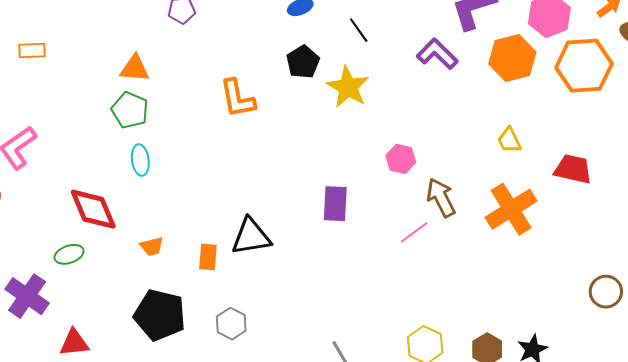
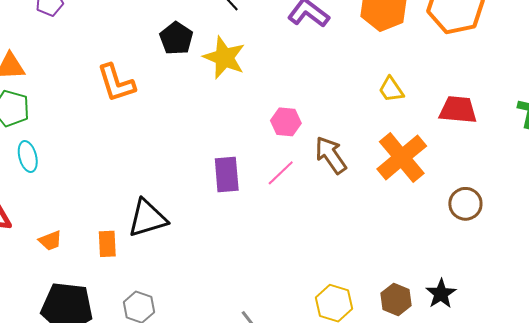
pink line: (414, 232) -> (281, 173), moved
brown circle: (606, 292) -> (465, 204), moved

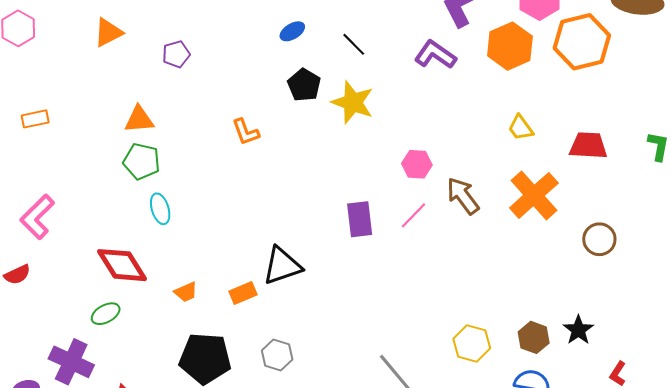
orange L-shape: (116, 83) -> (246, 132), size x0.7
orange rectangle: (107, 244) -> (243, 293), turned 72

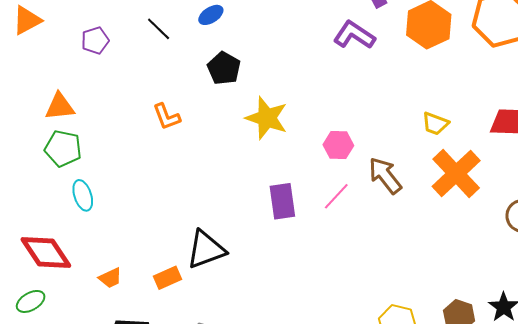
black line: (354, 44) -> (159, 29), moved
yellow star: (353, 102) -> (267, 118), moved
yellow trapezoid: (521, 128) -> (435, 124), moved, turned -32

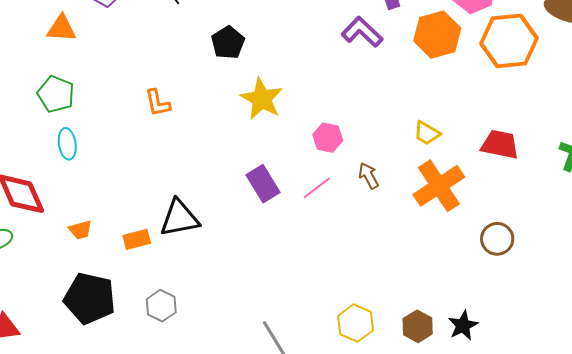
orange triangle: (60, 107) -> (61, 28), moved
orange L-shape: (166, 117) -> (158, 103), moved
brown arrow: (385, 175) -> (369, 176), size x0.7
purple rectangle: (282, 201) -> (263, 184), turned -33

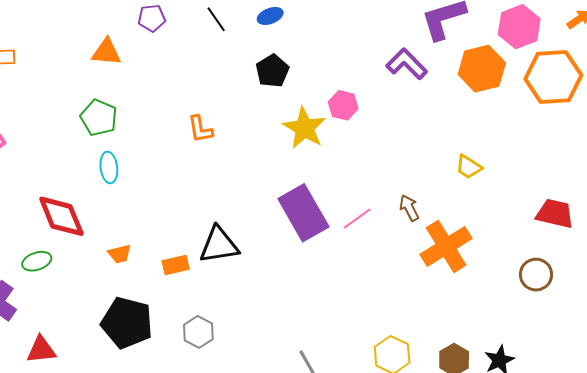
pink hexagon: (328, 138) -> (343, 105), moved
red trapezoid: (500, 145) -> (555, 214), moved
purple rectangle: (263, 184) -> (303, 213), size x1.5
orange cross: (439, 186) -> (446, 246), moved

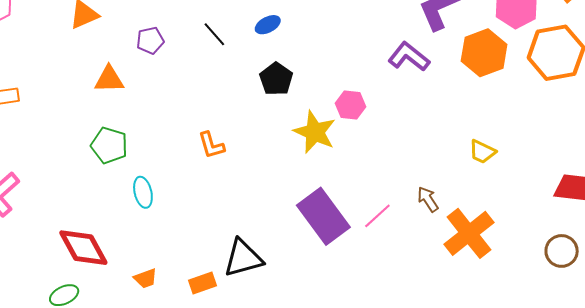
cyan ellipse: (109, 168) -> (143, 192), moved

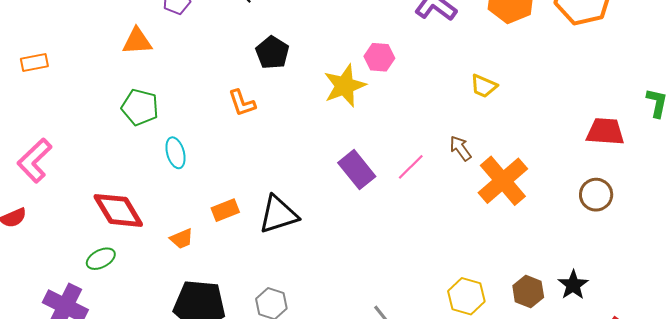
black pentagon: (276, 79) -> (272, 53), moved
yellow star: (315, 132) -> (345, 86), turned 30
yellow trapezoid: (482, 152) -> (484, 86), moved
purple rectangle: (323, 216) -> (357, 170), size x0.7
orange rectangle: (202, 283) -> (225, 210), moved

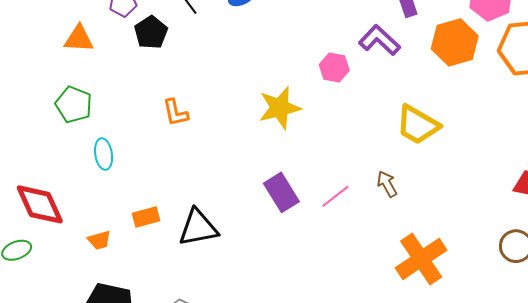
black pentagon: (272, 53) -> (151, 32), moved
pink hexagon: (379, 57) -> (334, 67), moved
yellow trapezoid: (484, 86) -> (418, 125), size x1.6
orange cross: (503, 181) -> (421, 259), moved

